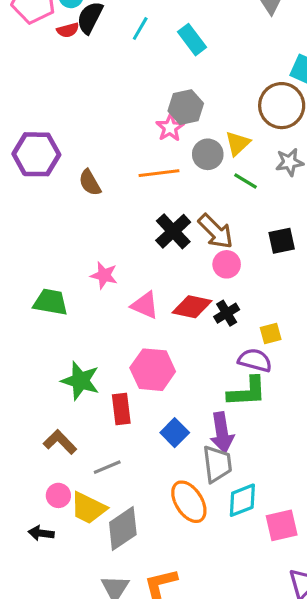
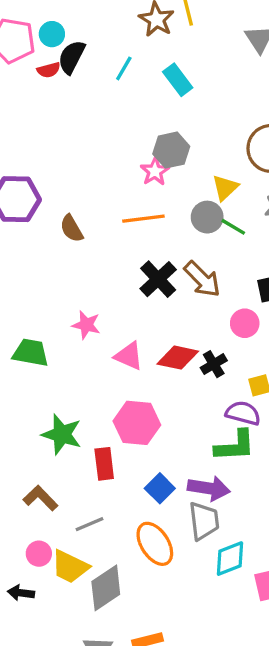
gray circle: (208, 154) -> (207, 217), moved
pink circle: (227, 264) -> (245, 323), moved
purple arrow: (222, 433) -> (209, 488), turned -72
orange ellipse: (189, 502) -> (155, 544), moved

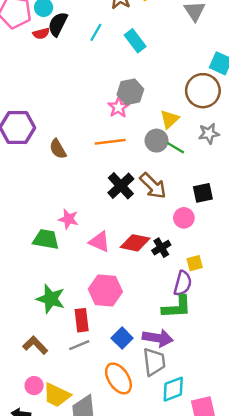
green trapezoid: (31, 353) -> (46, 239), moved
purple semicircle: (243, 413) -> (183, 283), turned 90
gray line: (90, 524) -> (79, 345), moved

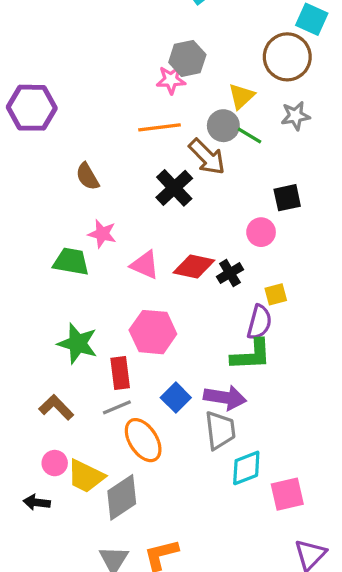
pink star: (118, 107) -> (171, 80), turned 30
brown semicircle: (58, 149) -> (87, 176), moved
brown arrow: (153, 186) -> (207, 157), moved
orange ellipse: (118, 378) -> (143, 440), moved

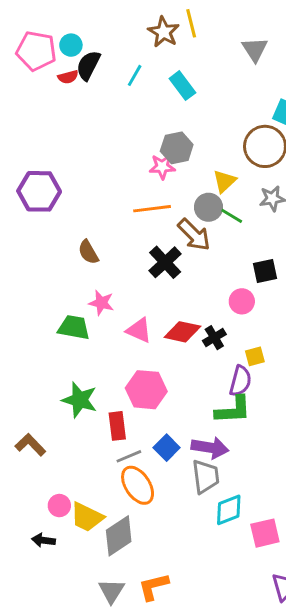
brown L-shape: (56, 407) -> (30, 445), moved
gray line: (117, 407) -> (129, 456), moved

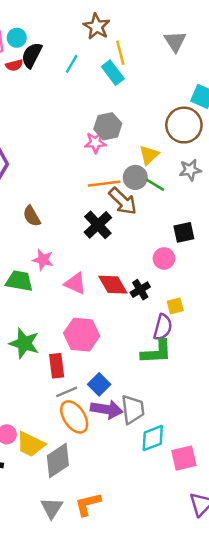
yellow line: (191, 23) -> (120, 53), moved
orange line: (152, 209) -> (104, 184), moved
red diamond: (182, 332) -> (113, 285), turned 48
purple arrow: (210, 448) -> (107, 409), moved

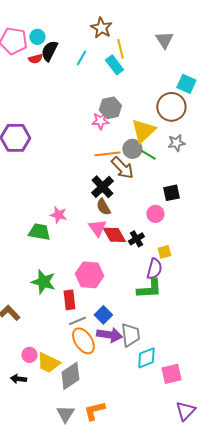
yellow triangle: (149, 155) -> (143, 131), size x1.5
brown semicircle: (32, 216) -> (103, 207), moved
pink triangle: (75, 283) -> (97, 228), moved, turned 30

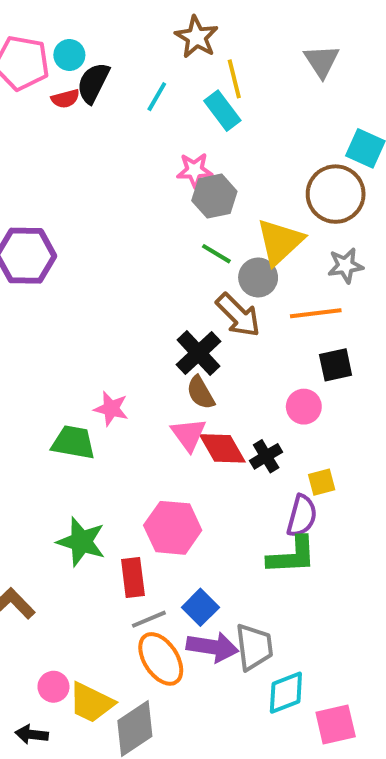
pink star: (100, 121) -> (195, 170), moved
orange line: (107, 154) -> (316, 313), moved
green line: (148, 155) -> (216, 254), moved

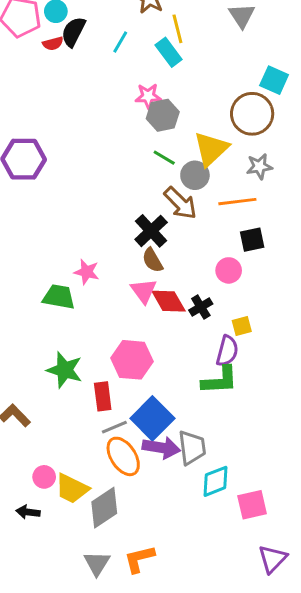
blue square: (200, 607) -> (152, 418), size x1.6

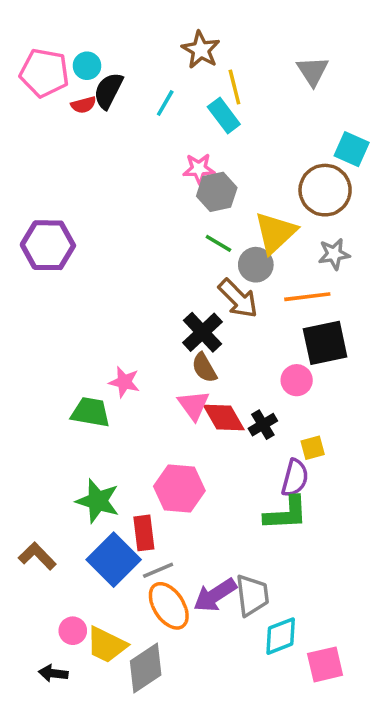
black square: (252, 240) -> (325, 343), size x1.5
blue square: (152, 418) -> (114, 560), moved
purple arrow: (161, 448) -> (215, 595), turned 138

